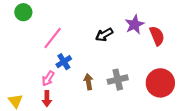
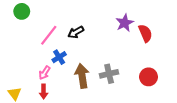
black arrow: (104, 35) -> (76, 32), moved
brown arrow: (88, 82) -> (82, 76), size x1.6
red circle: (160, 83) -> (149, 77), size x0.7

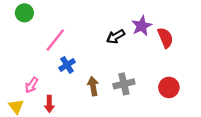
black arrow: (76, 32) -> (116, 37), moved
pink arrow: (45, 73) -> (32, 85), moved
brown arrow: (82, 76) -> (93, 86), size x0.7

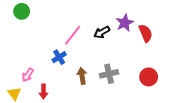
pink line: (55, 40) -> (73, 35), moved

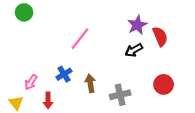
black arrow: (102, 32) -> (134, 50), moved
blue cross: (59, 57) -> (64, 74), moved
gray cross: (109, 74) -> (120, 95), moved

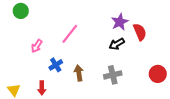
pink arrow: (31, 82) -> (37, 46), moved
red circle: (164, 84) -> (158, 74), moved
gray cross: (120, 95) -> (113, 75), moved

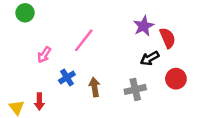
black arrow: (117, 44) -> (150, 58), moved
red circle: (158, 74) -> (176, 79), moved
red arrow: (42, 88) -> (39, 101), moved

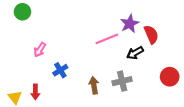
pink line: (84, 40) -> (107, 39), moved, turned 30
red circle: (176, 79) -> (170, 77), moved
brown arrow: (95, 87) -> (94, 85), moved

